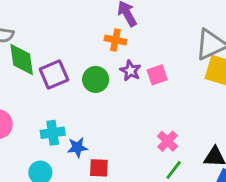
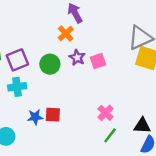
orange cross: (115, 40) -> (66, 33), turned 35
cyan cross: (53, 133) -> (17, 87), moved
red square: (99, 168) -> (53, 115), moved

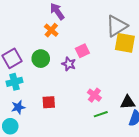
purple star: (77, 58) -> (69, 64), moved
blue star: (35, 117) -> (18, 107), moved
green line: (110, 135) -> (101, 114), turned 40

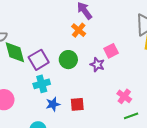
blue star: (18, 107) -> (53, 104), moved

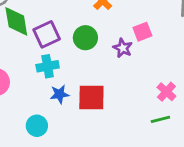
pink cross: (124, 96) -> (166, 92), moved
red square: (77, 104) -> (91, 97), size x1.5

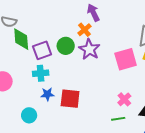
pink square: (142, 32) -> (126, 59), moved, size x1.6
green circle: (85, 38) -> (66, 46), moved
purple star: (123, 48) -> (89, 49), moved, size x1.5

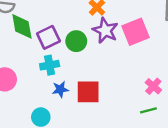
green circle: (66, 46) -> (76, 41), moved
pink square: (126, 59) -> (136, 32), moved

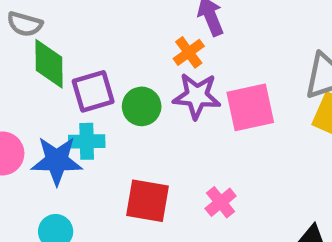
purple star: (105, 30) -> (197, 96), turned -30
pink cross: (153, 86) -> (221, 202), moved
blue star: (60, 89) -> (57, 161), moved, size x1.6

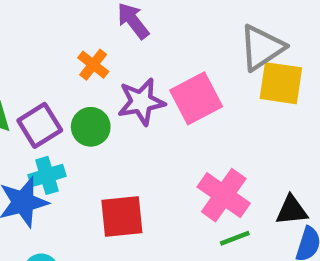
orange cross: (189, 52) -> (93, 65), moved
pink cross: (221, 202) -> (224, 195), moved, size x1.6

